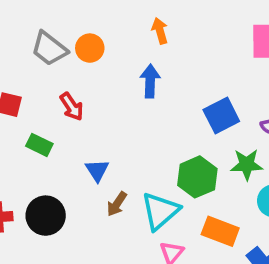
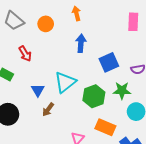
orange circle: (90, 48) -> (46, 24), moved
blue arrow: (150, 81) -> (81, 43), moved
cyan triangle: (160, 211) -> (65, 82), moved

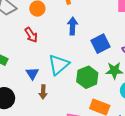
red arrow: (25, 54) -> (31, 35), moved
brown arrow: (48, 109) -> (43, 92), turned -32

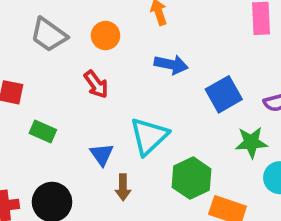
blue arrow: (73, 26) -> (171, 65), turned 102
green hexagon: (87, 77) -> (192, 178), moved

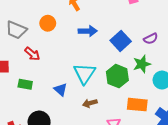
red arrow: (96, 84) -> (32, 54), moved
green hexagon: (192, 178) -> (117, 76), moved
brown arrow: (123, 187) -> (90, 103), moved, turned 88

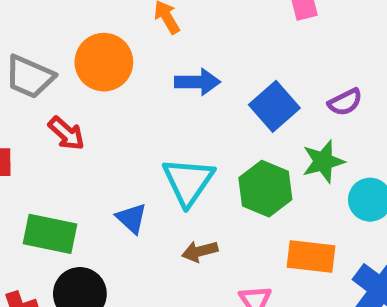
orange circle: (48, 23) -> (104, 62), size x1.5
green rectangle: (25, 84) -> (50, 234), moved, size x1.5

